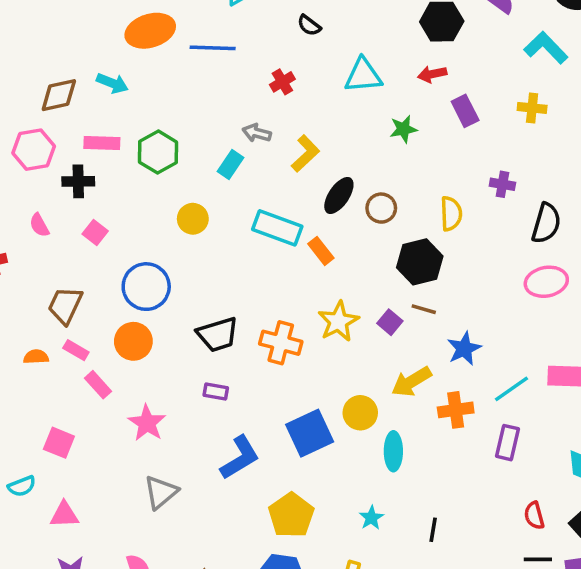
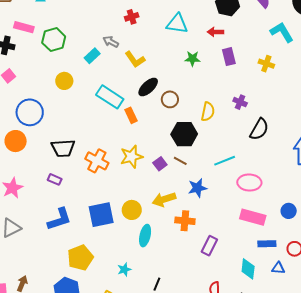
yellow L-shape: (305, 154) -> (135, 59), turned 85
pink ellipse: (546, 282) -> (249, 183), moved
cyan line: (512, 389) -> (225, 161), moved

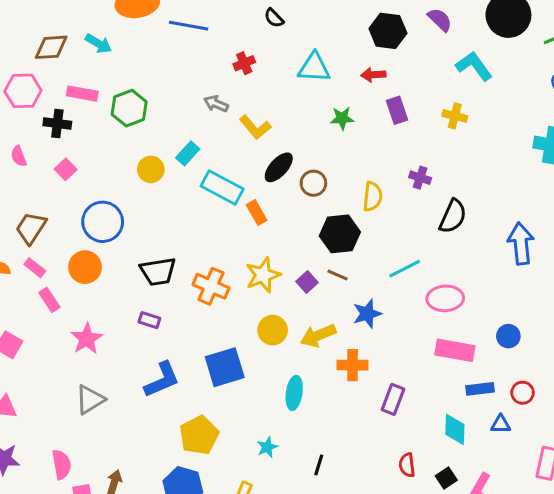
cyan rectangle: (92, 56) -> (188, 153), moved
yellow circle: (132, 210) -> (273, 330), moved

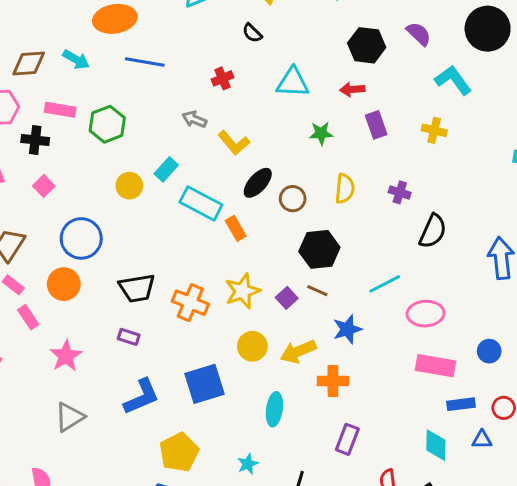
blue line: (189, 26) -> (145, 62), moved
yellow semicircle: (373, 197) -> (345, 189), moved
purple rectangle: (393, 399) -> (347, 439), moved

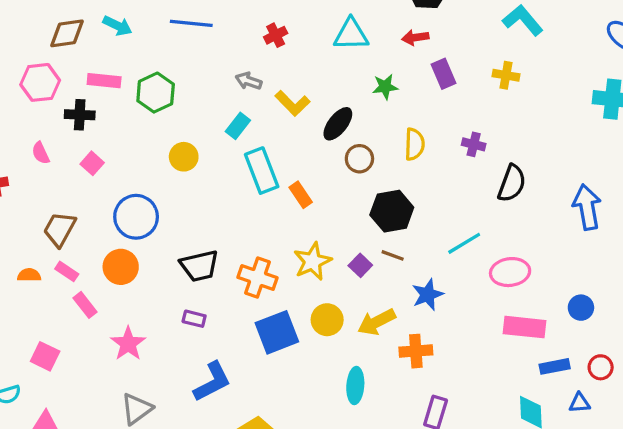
cyan rectangle: (166, 169) -> (238, 126), moved
black ellipse: (258, 183) -> (338, 124), moved
cyan rectangle: (201, 203) -> (262, 171), turned 45
blue square: (204, 384) -> (277, 332), moved

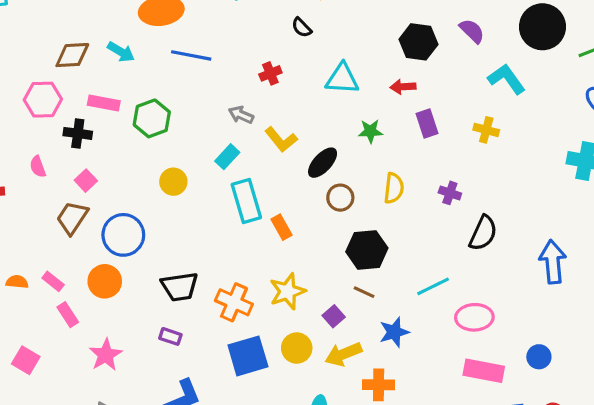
brown trapezoid: (60, 229) -> (72, 218), moved
purple square: (360, 265) -> (334, 316), moved

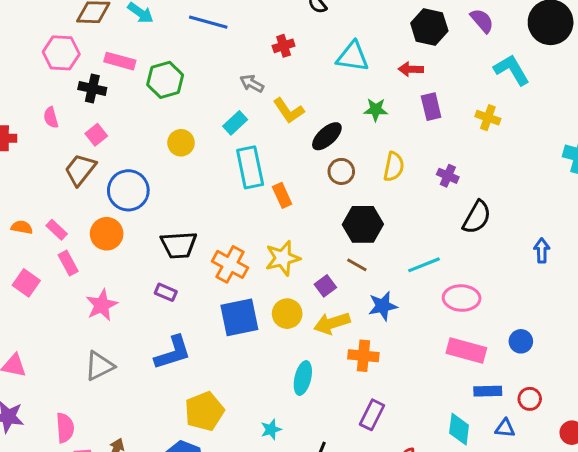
blue arrow: (553, 262) -> (542, 250), size x0.6
pink square: (26, 360) -> (26, 283), moved

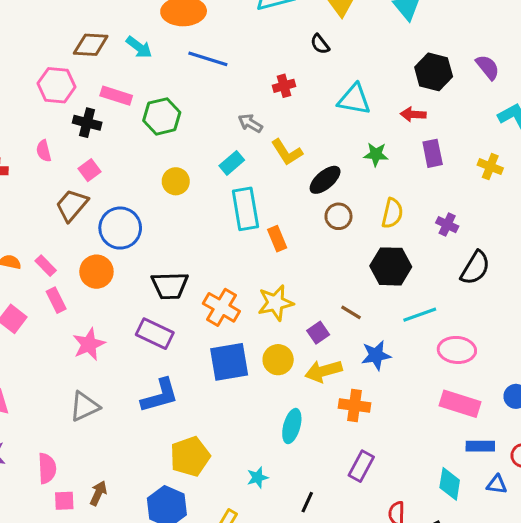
black hexagon: (363, 224) -> (391, 266), moved
purple rectangle: (166, 292) -> (155, 334), size x1.6

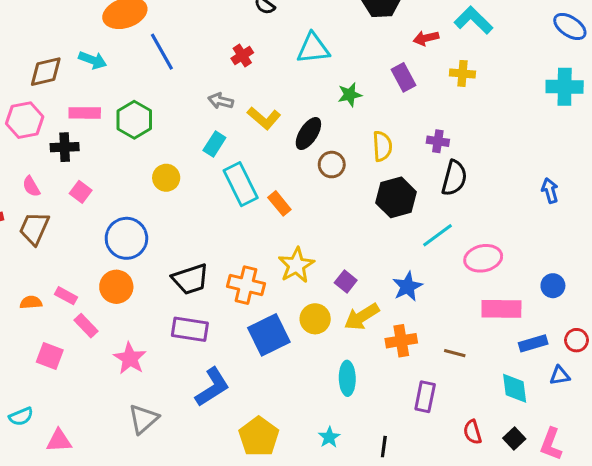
blue line: (208, 59) -> (162, 52), turned 60
red arrow: (413, 114) -> (426, 38), moved
brown trapezoid: (72, 205) -> (34, 228), moved
black semicircle: (475, 268) -> (454, 178), moved
brown line: (351, 312) -> (455, 353), moved

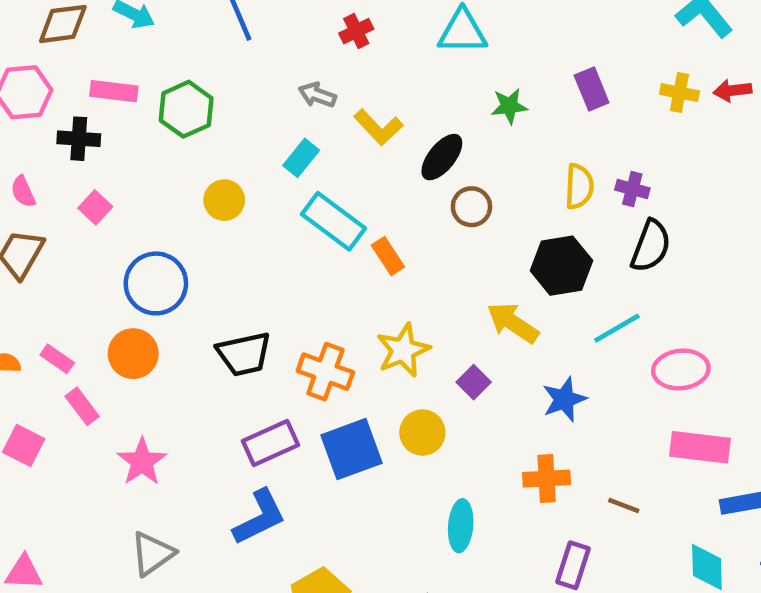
red arrow: (426, 38) -> (732, 91), moved
yellow semicircle: (382, 146) -> (579, 186), moved
cyan rectangle: (241, 184) -> (334, 221), turned -33
yellow arrow: (362, 317) -> (513, 323), moved, turned 60
purple rectangle: (190, 329) -> (270, 443), moved, turned -39

